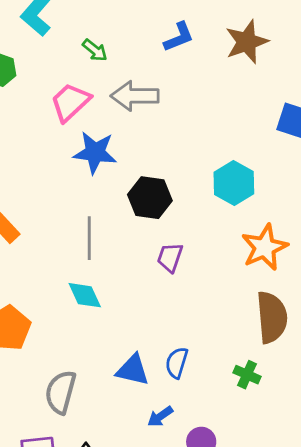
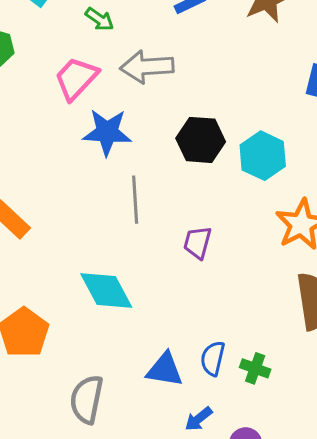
black hexagon: (150, 198) -> (201, 140), moved
gray line: (89, 238) -> (135, 200), moved
cyan diamond: (85, 295) -> (106, 291), size x1.4
green cross: (247, 375) -> (255, 368), moved

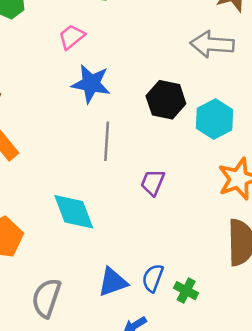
gray arrow: (147, 67) -> (212, 44), moved
pink trapezoid: (76, 78) -> (72, 37), size x0.7
blue triangle: (165, 370) -> (113, 282), turned -36

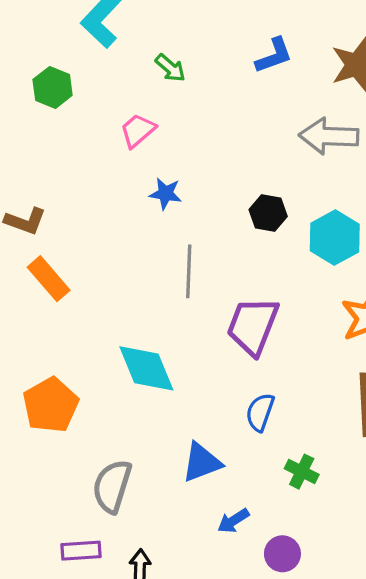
blue star: (91, 84) -> (166, 194), size x0.6
black hexagon: (166, 100) -> (268, 213), size x0.7
purple trapezoid: (153, 183) -> (253, 326), size x1.6
blue semicircle: (153, 278) -> (260, 412), moved

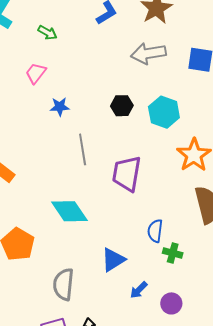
blue semicircle: (260, 412) -> (155, 231), moved

